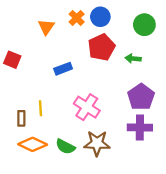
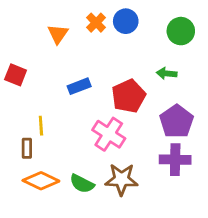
red pentagon: (101, 47) -> (129, 96), moved
yellow line: (41, 108) -> (41, 126), moved

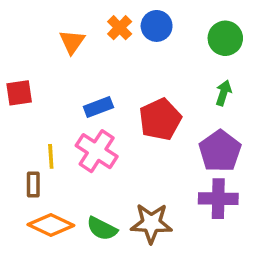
green arrow: (167, 73) -> (224, 93), moved, turned 102
red square: (16, 75) -> (19, 93), turned -30
pink cross: (109, 134) -> (97, 151), moved

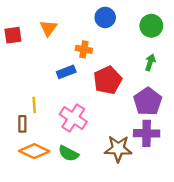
orange cross: (120, 28) -> (84, 49), moved, turned -35
red square: (19, 93) -> (13, 35), moved
pink cross: (97, 151) -> (73, 118), moved
brown star: (151, 223) -> (118, 149), moved

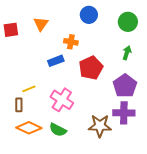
yellow line: (34, 105) -> (29, 89), turned 72

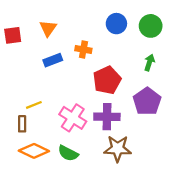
blue circle: (89, 15) -> (116, 24), moved
blue rectangle: (56, 61) -> (53, 60), moved
purple cross: (124, 113) -> (107, 117), moved

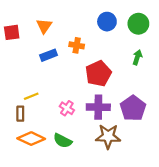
purple pentagon: (147, 101) -> (133, 108), moved
pink cross: (73, 118) -> (67, 108), size x0.6

